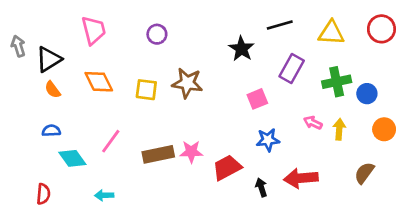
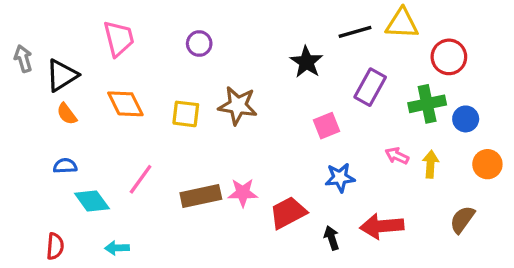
red circle: (381, 29) -> (449, 57), moved
yellow triangle: (331, 33) -> (402, 23), moved
cyan arrow: (104, 195) -> (117, 248), moved

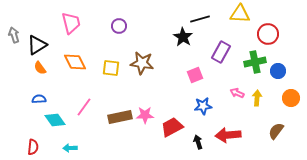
black line: (355, 32) -> (200, 19), moved

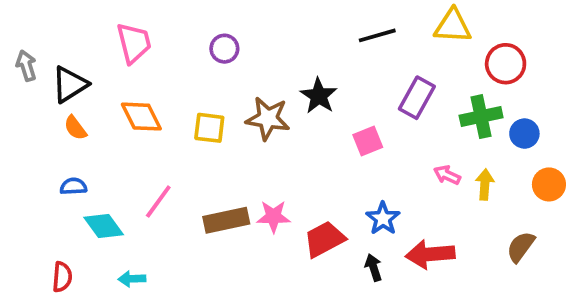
black star: (183, 37) -> (319, 96), moved
blue star: (203, 106) -> (383, 218), moved, turned -30

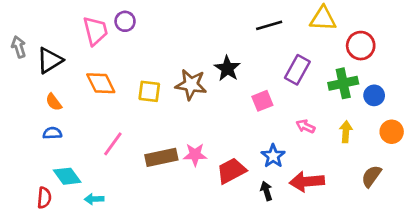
purple circle: (224, 49) -> (125, 21), moved
orange semicircle: (75, 128) -> (54, 102), moved
pink arrow: (447, 175) -> (305, 126), moved
cyan diamond: (104, 226) -> (67, 176), moved

